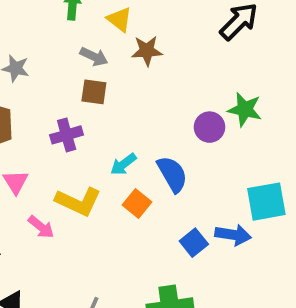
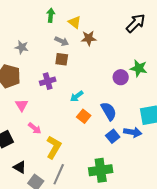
blue semicircle: (172, 174) -> (109, 111), moved
yellow L-shape: (78, 202) -> (54, 147), moved, turned -85

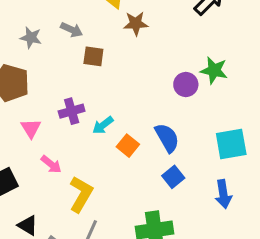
gray arrow: (62, 41) -> (72, 30), moved
purple cross: (48, 81) -> (72, 111), moved
cyan arrow: (77, 96) -> (103, 125), moved
blue arrow: (133, 132) -> (223, 194), moved, turned 72

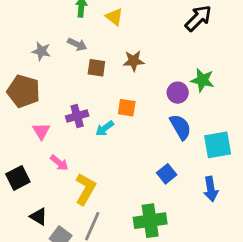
brown star: (136, 23) -> (134, 61), moved
blue semicircle: (167, 138) -> (180, 127), moved
orange square: (128, 146) -> (127, 108), moved, turned -30

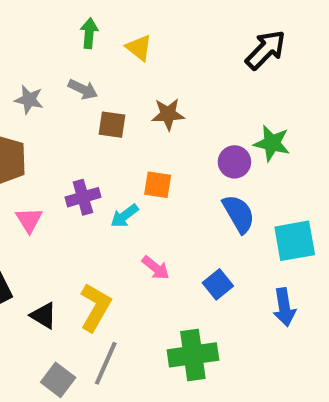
pink arrow: (59, 163) -> (156, 268), moved
black triangle: (39, 217) -> (44, 316), moved

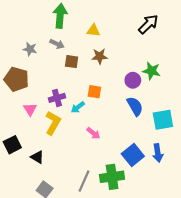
green arrow: (89, 33) -> (60, 16), size x1.6
yellow triangle: (139, 48) -> (93, 30), moved, turned -32
blue square: (218, 284) -> (133, 155), moved, size x1.5
yellow L-shape: (95, 307) -> (53, 123), moved
gray line: (106, 363) -> (84, 181), moved

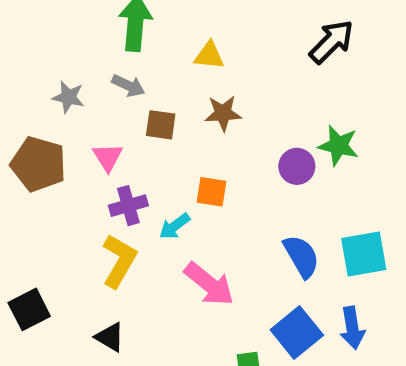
blue semicircle: (135, 106) -> (301, 256), moved
pink triangle: (30, 109) -> (108, 157), moved
pink arrow: (93, 133) -> (209, 284), size x1.6
black triangle: (37, 157) -> (110, 337), moved

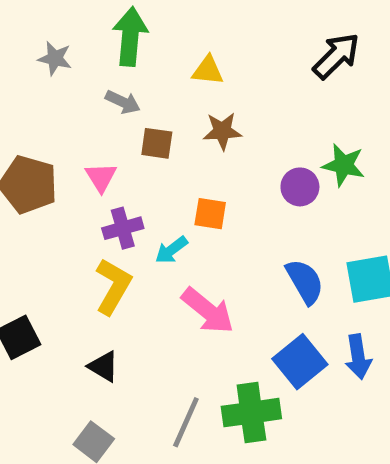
gray star: (68, 97) -> (55, 58), moved

